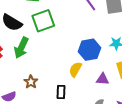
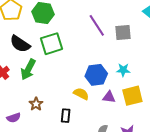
yellow semicircle: (75, 69) -> (81, 94), turned 84
purple triangle: (103, 79) -> (109, 97), moved

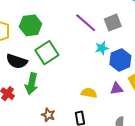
cyan star: (123, 70) -> (102, 48), moved
blue hexagon: (96, 75) -> (120, 60), moved

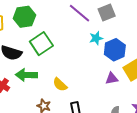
green arrow: (31, 84) -> (26, 75), turned 80
yellow semicircle: (89, 93) -> (60, 85), moved, turned -147

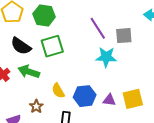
cyan star: (96, 38) -> (106, 57), size x1.5
blue hexagon: (115, 50) -> (85, 96), moved

